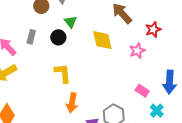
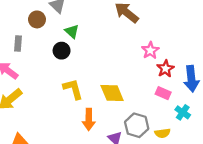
red star: (153, 30) -> (165, 69), moved
gray rectangle: (31, 37) -> (18, 44), moved
yellow diamond: (102, 40) -> (112, 93), moved

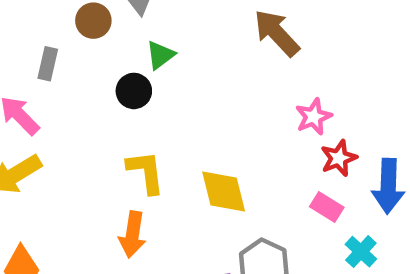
green triangle: (72, 31) -> (160, 55), turned 32
orange arrow: (89, 119) -> (132, 234), moved

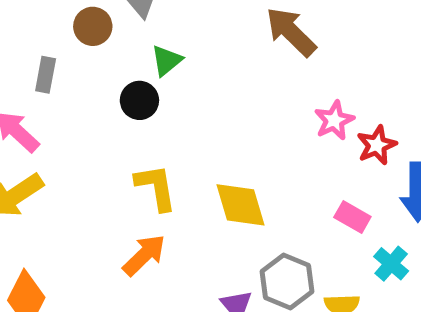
red star: (339, 158) -> (377, 145), moved
orange arrow: (132, 234) -> (144, 255), turned -141

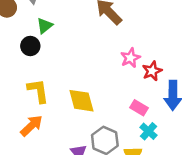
cyan cross: (391, 264) -> (149, 131), moved

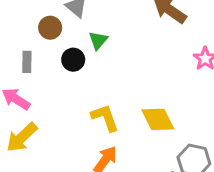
black circle: (30, 46) -> (73, 60), moved

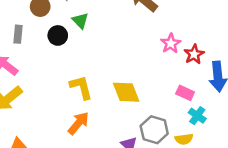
green triangle: (98, 40) -> (80, 21), turned -30

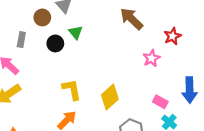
red star: (194, 54) -> (172, 36), moved
yellow diamond: (126, 92) -> (110, 97), turned 65

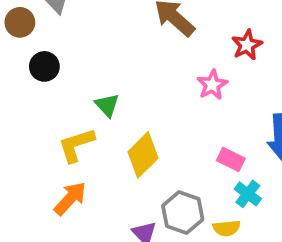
green triangle: (76, 32) -> (107, 105), moved
yellow L-shape: (72, 89) -> (76, 145), turned -95

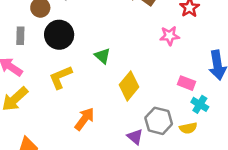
black circle: (44, 66) -> (59, 35), size x1.5
pink star: (212, 85) -> (170, 36), turned 30
yellow L-shape: (76, 145) -> (61, 77), moved

